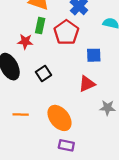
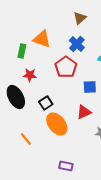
green rectangle: (40, 26) -> (22, 51), moved
orange line: (21, 115) -> (26, 139), turned 48
orange ellipse: (60, 118) -> (57, 124), moved

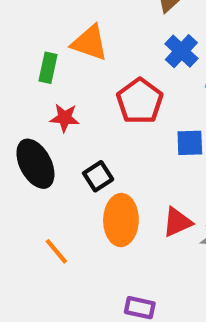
blue cross: (77, 44) -> (181, 51), moved
red triangle: (84, 112) -> (177, 222), moved
orange ellipse: (57, 124) -> (121, 220), turned 40

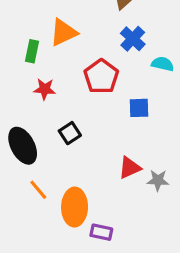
orange triangle: (90, 43) -> (64, 32), turned -44
black ellipse: (35, 164) -> (23, 146), moved
orange ellipse: (121, 220) -> (75, 207), moved

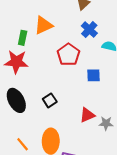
red star: (45, 89) -> (16, 62), moved, size x1.6
black square: (70, 133) -> (50, 100), moved
orange line: (38, 190) -> (23, 144), moved

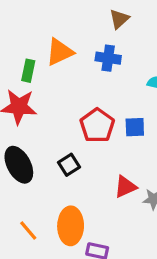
blue cross: (89, 29) -> (108, 58), moved, turned -35
red pentagon: (68, 55) -> (97, 126), moved

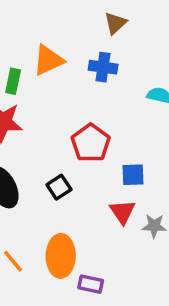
blue square: (135, 127) -> (133, 175), moved
red triangle: (125, 187) -> (122, 212), turned -40

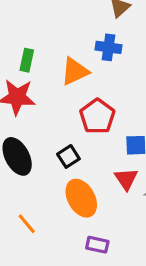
orange triangle: (48, 60) -> (75, 71), moved
orange ellipse: (61, 256) -> (81, 198), moved, turned -30

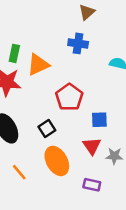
orange triangle: (75, 71) -> (38, 65), moved
orange line: (27, 224) -> (19, 172), moved
purple rectangle: (97, 245) -> (92, 185), moved

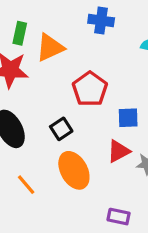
red triangle: (92, 146) -> (119, 151), turned 36
purple rectangle: (92, 185) -> (119, 217), moved

